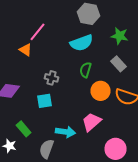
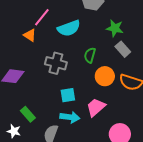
green star: (120, 36) -> (115, 28), moved
cyan semicircle: (82, 43) -> (69, 28), moved
gray cross: (52, 78) -> (56, 63), size x1.5
cyan square: (45, 101) -> (68, 95), moved

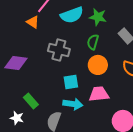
green star: (115, 28) -> (98, 17), moved
orange circle: (105, 76) -> (98, 65), moved
pink trapezoid: (96, 107) -> (99, 94), turned 35

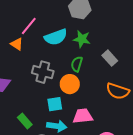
orange circle: (98, 65) -> (70, 84), moved
green rectangle: (31, 101) -> (25, 121), moved

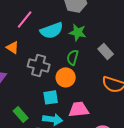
orange triangle: (17, 44) -> (13, 47), moved

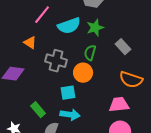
green star: (78, 32) -> (95, 28), turned -30
pink trapezoid: (79, 109) -> (119, 105), moved

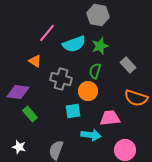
pink trapezoid: (119, 105) -> (110, 118), moved
green rectangle: (38, 110) -> (30, 114), moved
cyan arrow: (70, 115) -> (91, 135), moved

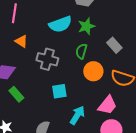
pink line: (47, 33) -> (14, 13), moved, turned -30
orange circle: (88, 91) -> (93, 71), moved
pink trapezoid: (110, 118) -> (107, 105), moved, turned 135
cyan arrow: (91, 135) -> (77, 115), turned -66

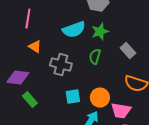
orange circle: (93, 71) -> (100, 98), moved
pink trapezoid: (107, 105) -> (121, 111), turned 60

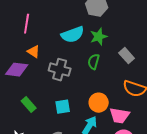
purple diamond: (18, 78) -> (17, 70), moved
cyan square: (73, 97) -> (63, 107), moved

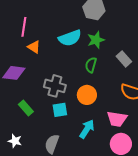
orange triangle: (34, 52) -> (34, 47), moved
gray cross: (60, 70) -> (55, 86), moved
orange circle: (99, 103) -> (87, 95), moved

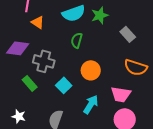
green semicircle: (91, 65) -> (77, 40), moved
gray cross: (55, 86) -> (44, 61), moved
cyan square: (60, 110) -> (64, 85), turned -35

